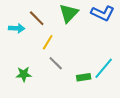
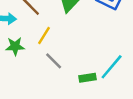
green star: (24, 74) -> (15, 46), moved

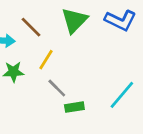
green rectangle: (87, 78) -> (74, 107), moved

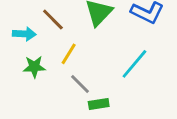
cyan line: (122, 95) -> (134, 64), moved

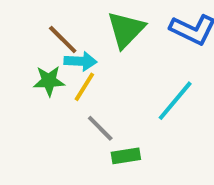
cyan arrow: (24, 34) -> (80, 61), moved
green star: (34, 67) -> (49, 81), moved

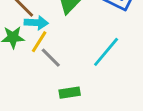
gray line: (100, 128) -> (51, 58), moved

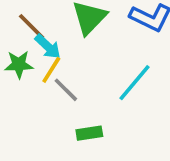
cyan arrow: (36, 23) -> (48, 46), turned 40

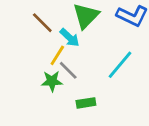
cyan arrow: (48, 46) -> (70, 38), moved
green star: (19, 65) -> (52, 81), moved

